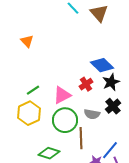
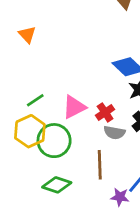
red cross: (86, 84) -> (105, 112), moved
green circle: (65, 120) -> (54, 141), moved

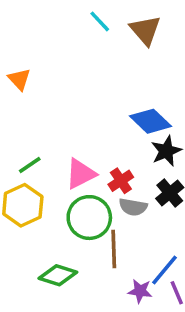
green circle: (54, 141) -> (89, 218), moved

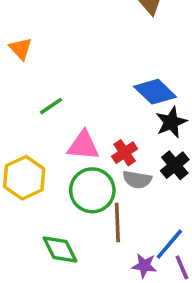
green line: (30, 165) -> (51, 106), moved
pink triangle: (81, 174) -> (83, 145), turned 32
green diamond: (58, 275) -> (60, 249), turned 45

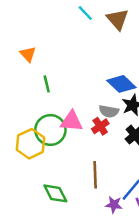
green line: (51, 106) -> (47, 84), moved, turned -70
gray semicircle: (137, 180) -> (109, 111), moved
green circle: (92, 190) -> (50, 130), moved

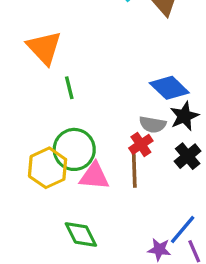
orange triangle: (28, 54) -> (44, 48), size x1.6
pink triangle: (72, 121) -> (94, 176), moved
brown line: (95, 175) -> (134, 169), moved

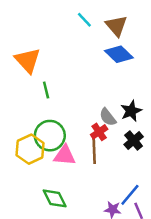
blue diamond: (169, 88) -> (119, 54), moved
gray semicircle: (153, 124) -> (108, 117), turned 42

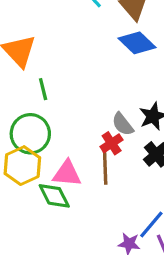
green circle: (50, 136) -> (30, 134), moved
green diamond: (55, 198) -> (54, 196), moved

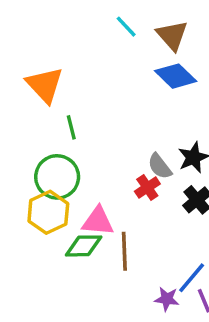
brown line: (105, 167) -> (124, 251), moved
green diamond: (54, 196) -> (84, 246), turned -64

